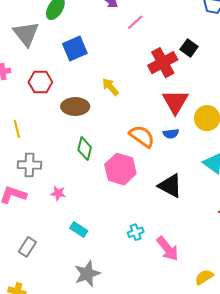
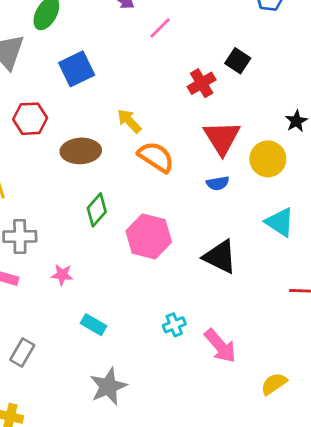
red cross: (163, 63) -> (202, 83), size x0.7
orange semicircle: (142, 136) -> (156, 157), moved
green diamond: (85, 149) -> (97, 210), turned 30

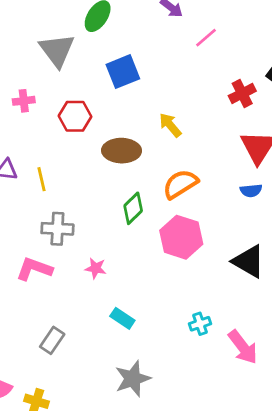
orange semicircle: (156, 157) -> (180, 184), moved, turned -69

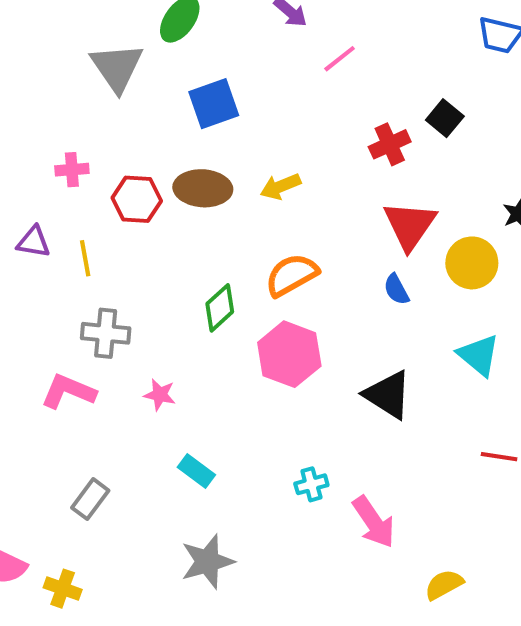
pink cross: (24, 101) -> (72, 170), moved
red hexagon: (75, 116) -> (137, 199), moved
yellow arrow: (170, 125) -> (280, 186), turned -75
brown ellipse: (122, 151) -> (203, 188), moved
blue semicircle: (251, 191) -> (396, 289), turned 65

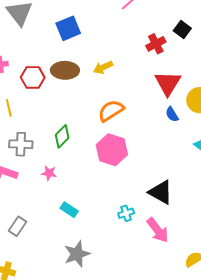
blue semicircle: (396, 289) -> (172, 114), moved
green diamond: (220, 308) -> (62, 136), moved
black triangle: (388, 395) -> (161, 192), moved

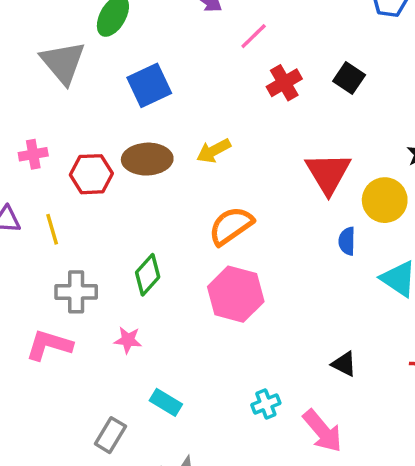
red cross: (156, 44) -> (284, 83), moved
blue semicircle: (172, 114) -> (347, 241), moved, turned 35
black triangle: (161, 192) -> (344, 364), moved, size x0.6
gray rectangle: (18, 226) -> (110, 435), moved

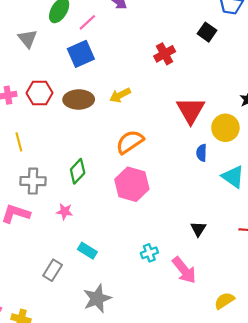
pink line: (254, 36) -> (87, 22), moved
gray triangle: (63, 62) -> (28, 39), size x0.7
black square: (349, 78) -> (207, 32), moved
red hexagon: (91, 174) -> (40, 93), moved
black triangle: (344, 364) -> (198, 229), turned 35

